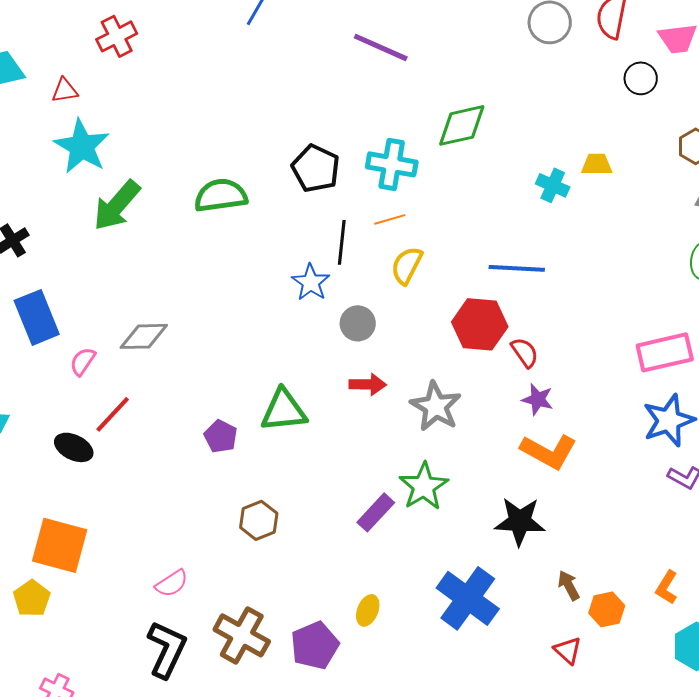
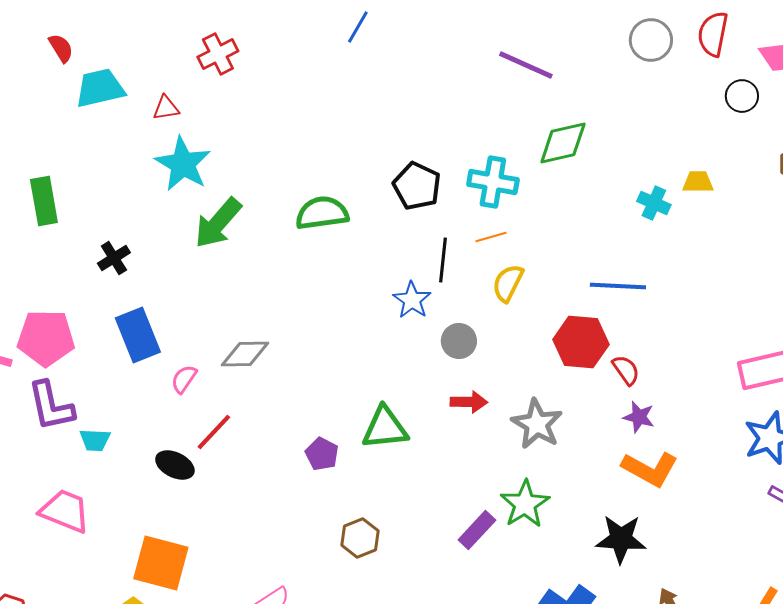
purple line: (381, 47) -> (526, 65), moved

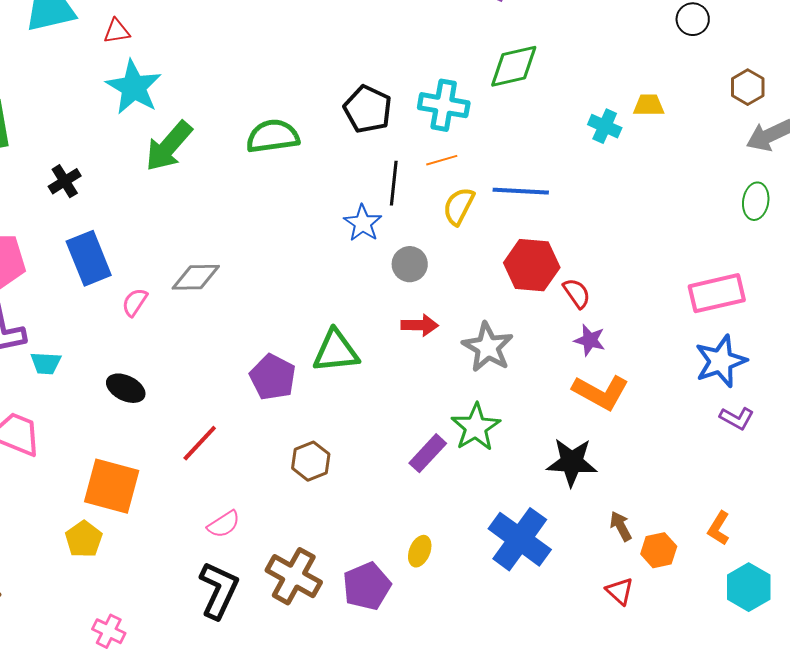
blue line: (618, 286) -> (521, 191), moved
red line: (214, 432) -> (200, 443), moved
purple pentagon: (322, 454) -> (273, 377), size x1.4

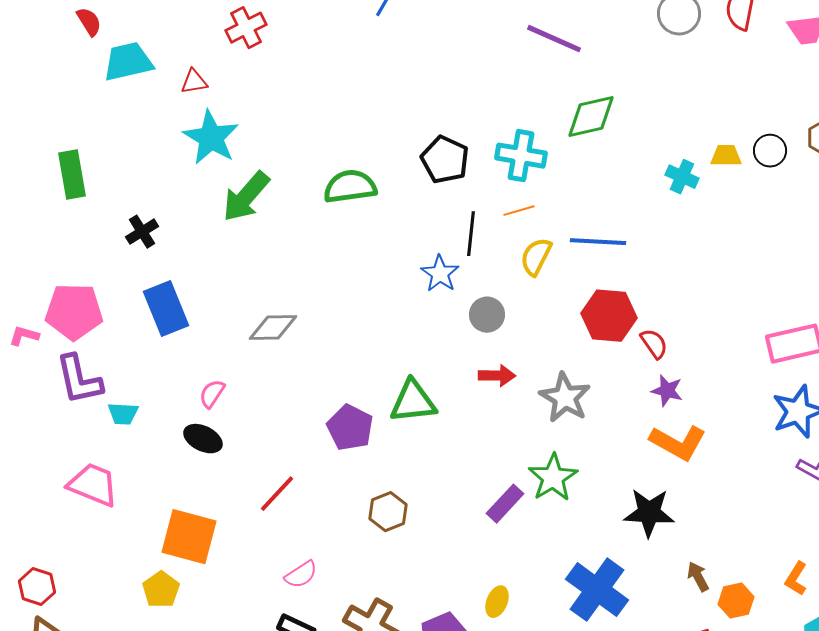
black circle: (693, 19) -> (770, 151), moved
pink semicircle: (135, 302) -> (212, 394), moved

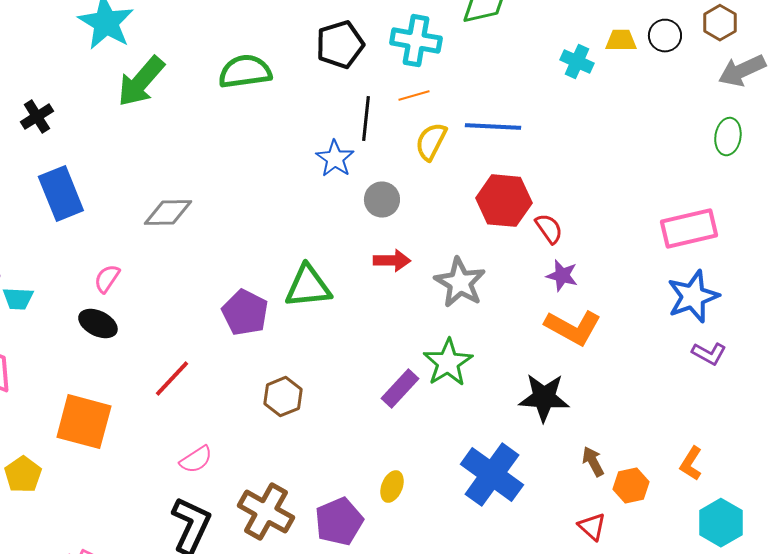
black pentagon: (445, 160) -> (340, 45), turned 30
yellow pentagon: (161, 590) -> (23, 475), moved

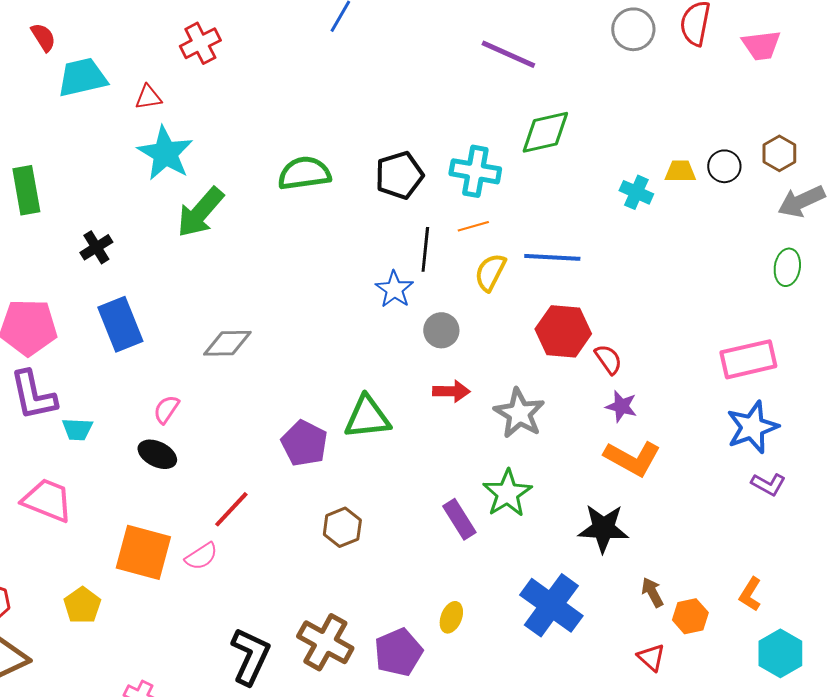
green semicircle: (245, 72) -> (304, 173), moved
purple rectangle: (400, 389) -> (459, 519), turned -75
pink semicircle: (196, 460) -> (201, 556), moved

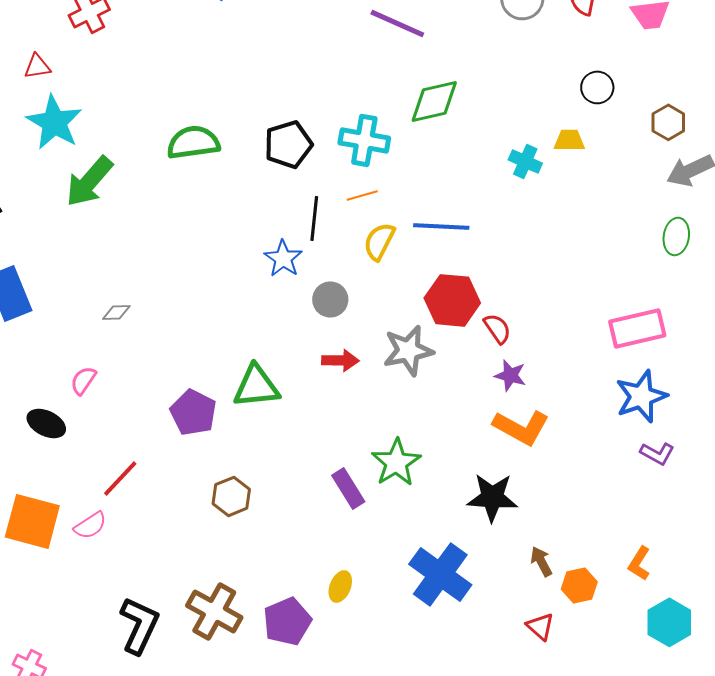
black circle: (724, 166) -> (597, 87), moved
gray diamond: (227, 343) -> (116, 312), size x0.6
pink semicircle: (166, 409) -> (83, 380), moved
gray star: (519, 413) -> (408, 350), moved, turned 30

